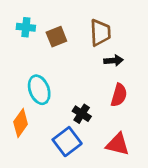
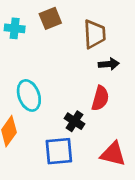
brown square: (56, 37) -> (50, 18), moved
red semicircle: (119, 95) -> (100, 98), moved
blue square: (67, 142) -> (59, 151), turned 32

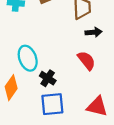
red semicircle: (100, 98) -> (87, 61), turned -54
black cross: (75, 121) -> (48, 78), moved

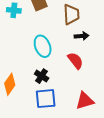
cyan ellipse: (28, 58) -> (43, 46), moved
red triangle: (97, 106) -> (85, 101), turned -30

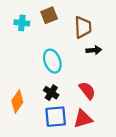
red semicircle: (75, 61) -> (87, 90), moved
red triangle: (85, 101) -> (83, 119), moved

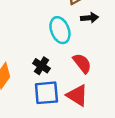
cyan ellipse: (52, 61) -> (60, 30), moved
red triangle: (83, 119) -> (77, 95), turned 48

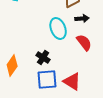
red semicircle: (82, 63) -> (84, 42), moved

